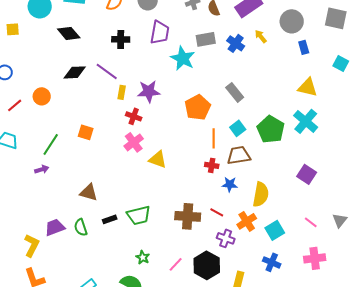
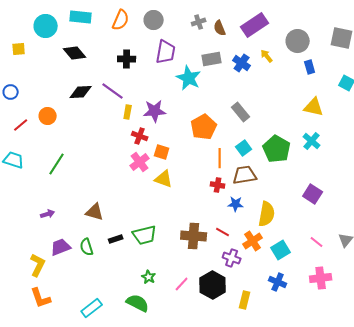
cyan cross: (306, 121) -> (312, 141), size x0.7
orange square: (86, 132) -> (162, 152), moved
purple arrow: (42, 169) -> (48, 214), moved

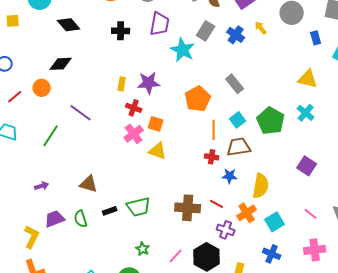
gray rectangle: (212, 59) -> (206, 31), turned -48
blue rectangle: (310, 67) -> (316, 38), moved
purple line: (113, 91) -> (81, 113), moved
black diamond: (81, 92) -> (61, 64), moved

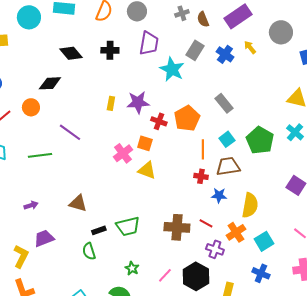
black diamond: (69, 25) -> (71, 53), moved
red cross: (134, 108) -> (159, 121), moved
green line: (51, 136) -> (40, 155), turned 50
green semicircle: (81, 219) -> (89, 251), moved

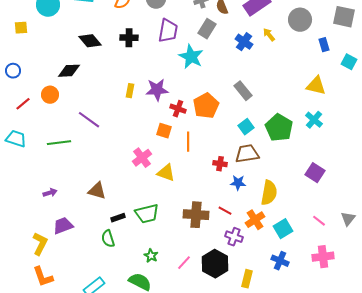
gray rectangle: (195, 50) -> (207, 29), moved
orange line: (203, 149) -> (188, 142), moved
pink cross: (123, 153) -> (142, 158), moved
yellow triangle: (147, 170) -> (166, 173), moved

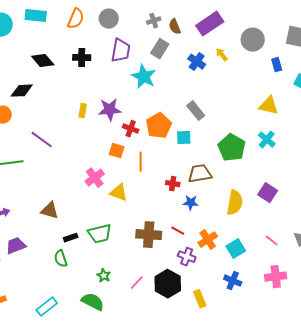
cyan square: (246, 127) -> (184, 138), moved, turned 35
yellow semicircle: (269, 193) -> (235, 203), moved
yellow rectangle: (247, 279) -> (200, 299), turned -36

